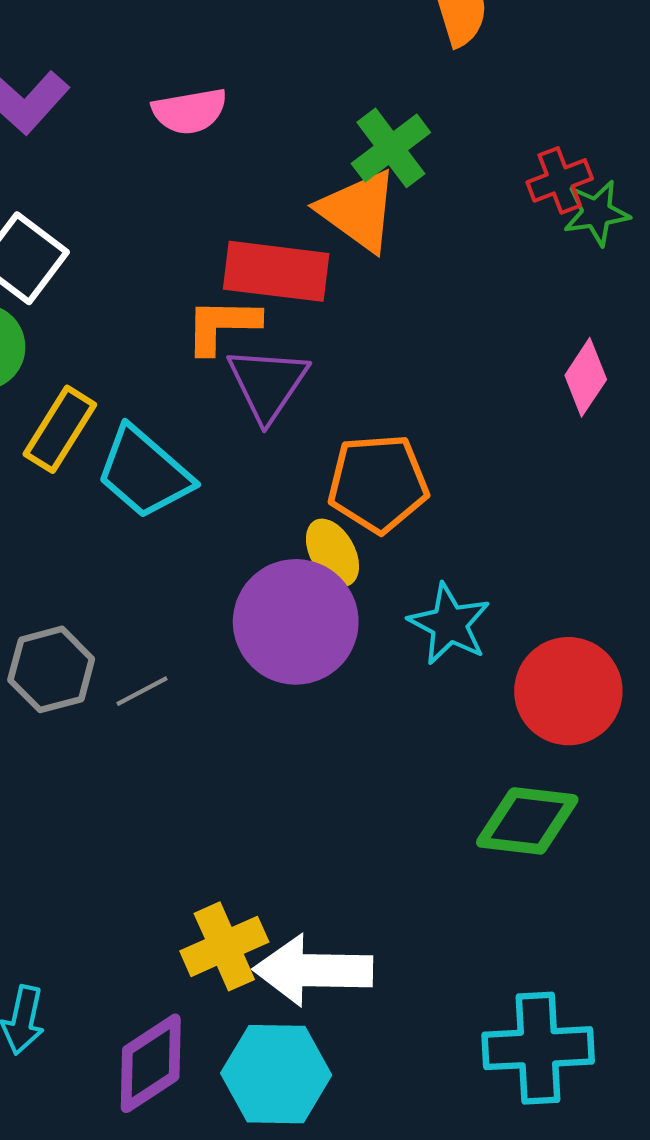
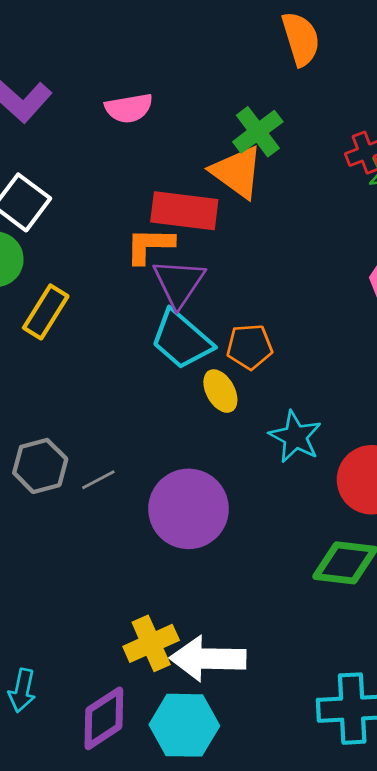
cyan trapezoid: (144, 473) -> (182, 340), moved
orange pentagon: (378, 483) -> (250, 347), size x0.7
purple circle: (296, 622) -> (188, 509), moved

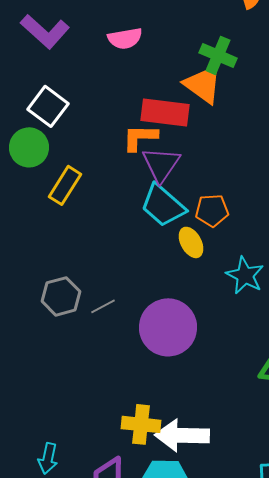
green cross: (258, 132) -> (218, 55), turned -30
yellow cross: (151, 643) -> (141, 424), turned 30

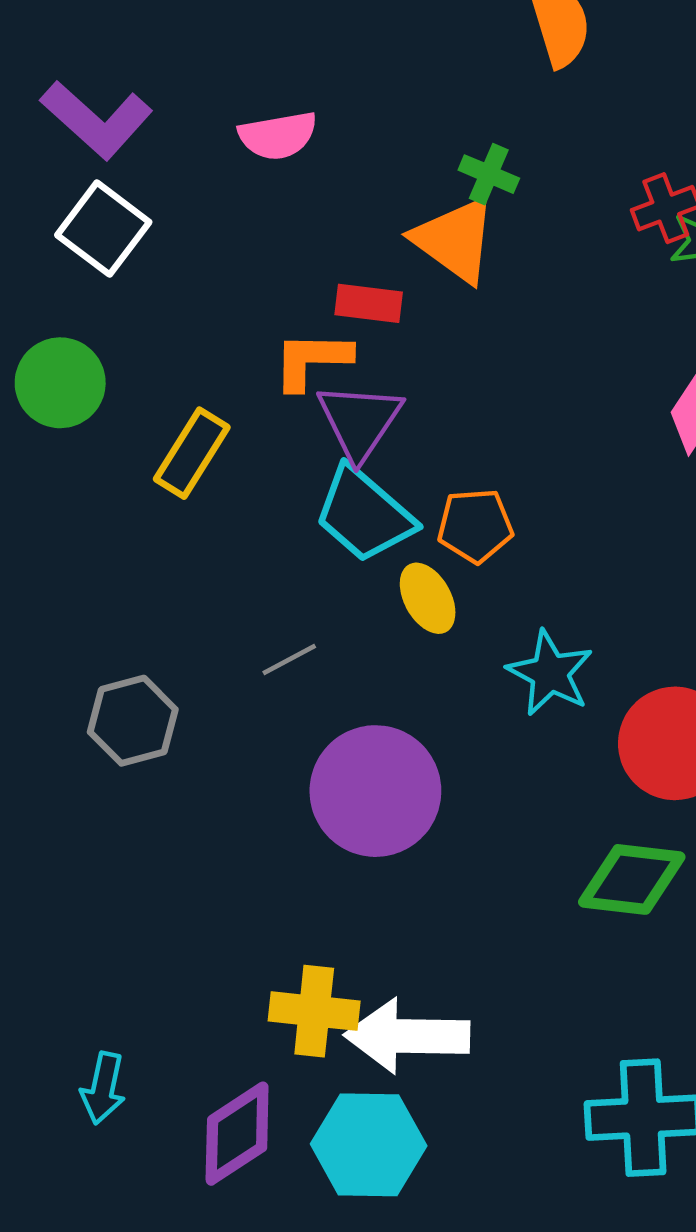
green cross: (218, 55) -> (489, 174), size x0.7
white square: (48, 106) -> (103, 229), moved
red rectangle: (165, 112) -> (369, 303), size x0.6
yellow rectangle: (65, 185) -> (192, 453), moved
gray line: (103, 306) -> (289, 659), moved

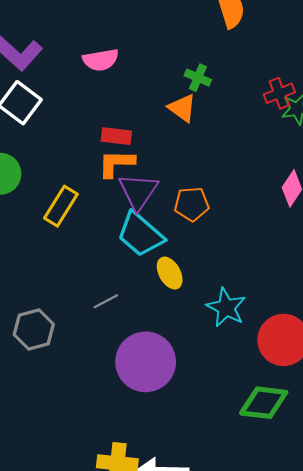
orange triangle: (455, 240) -> (182, 108), size x0.7
red rectangle: (369, 303) -> (116, 136), moved
orange pentagon: (475, 526) -> (192, 204), moved

